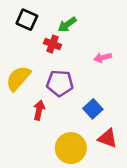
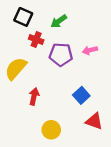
red cross: (52, 44) -> (36, 39), moved
purple pentagon: (60, 83) -> (61, 55), moved
yellow circle: (71, 148) -> (51, 130), moved, size x0.7

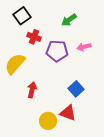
black square: (23, 17) -> (22, 16), turned 30
green arrow: (59, 21) -> (69, 20), moved
red triangle: (94, 121) -> (68, 113), moved

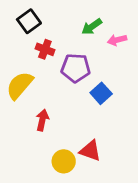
pink arrow: (84, 47) -> (117, 40), moved
blue square: (76, 89) -> (101, 93), moved

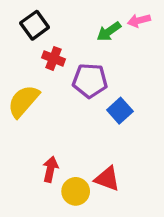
pink arrow: (117, 40) -> (139, 20), moved
red arrow: (42, 120) -> (50, 169), moved

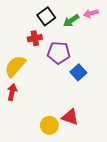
black square: (35, 25) -> (46, 16), moved
red cross: (54, 58) -> (35, 38), turned -32
red arrow: (50, 169) -> (12, 92), moved

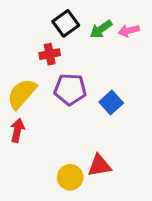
pink arrow: (91, 13) -> (129, 31), moved
purple pentagon: (59, 53) -> (70, 89), moved
red triangle: (70, 117) -> (99, 166), turned -30

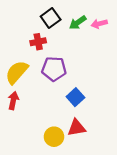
blue square: (111, 102) -> (75, 97), moved

